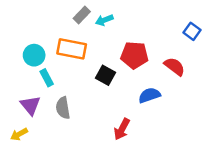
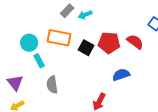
red semicircle: (175, 66) -> (135, 42), moved
black square: (106, 75) -> (86, 48), moved
purple triangle: (30, 105) -> (15, 83), moved

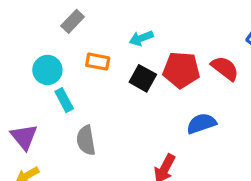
gray rectangle: (67, 11) -> (73, 21), moved
cyan arrow: (85, 15) -> (141, 38), moved
orange rectangle: (59, 38) -> (98, 62), size x0.6

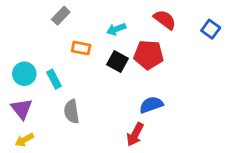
red semicircle: (225, 68) -> (165, 20), moved
cyan circle: (47, 70) -> (24, 74), moved
blue semicircle: (201, 124) -> (151, 105), moved

